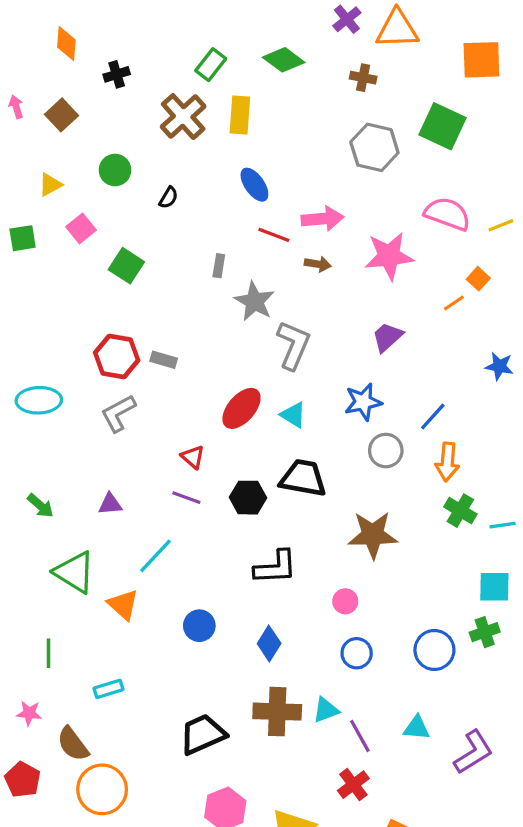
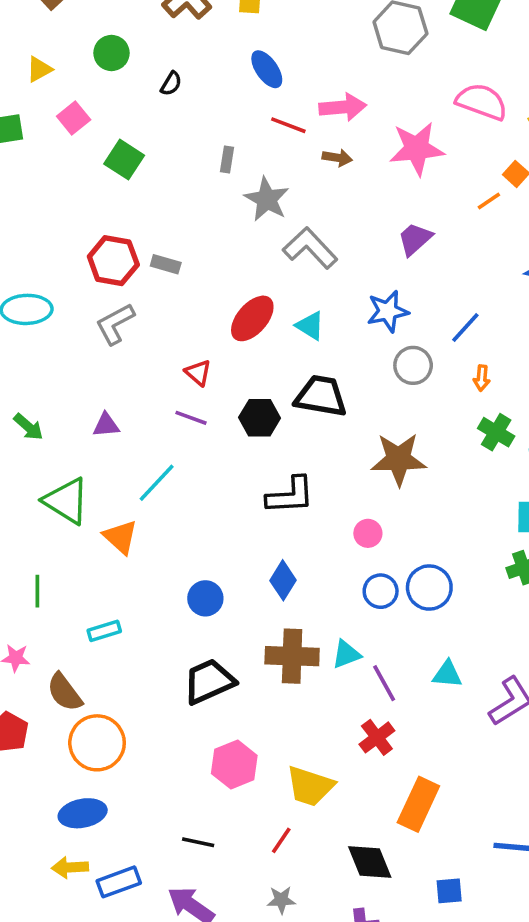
gray L-shape: (293, 345) -> (310, 248), turned -66
orange arrow: (447, 462) -> (482, 378), size x0.6
blue circle: (199, 626) -> (205, 598), moved
blue circle: (434, 650) -> (429, 588), moved

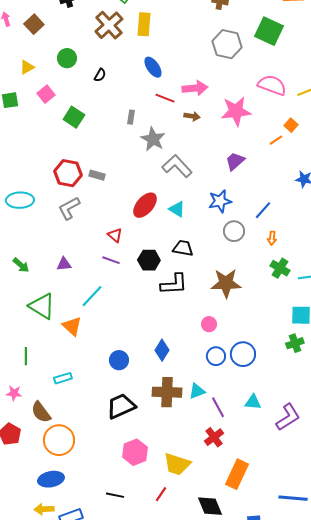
black trapezoid: (321, 396) -> (183, 248), size x0.7
black L-shape: (290, 495) -> (174, 284), moved

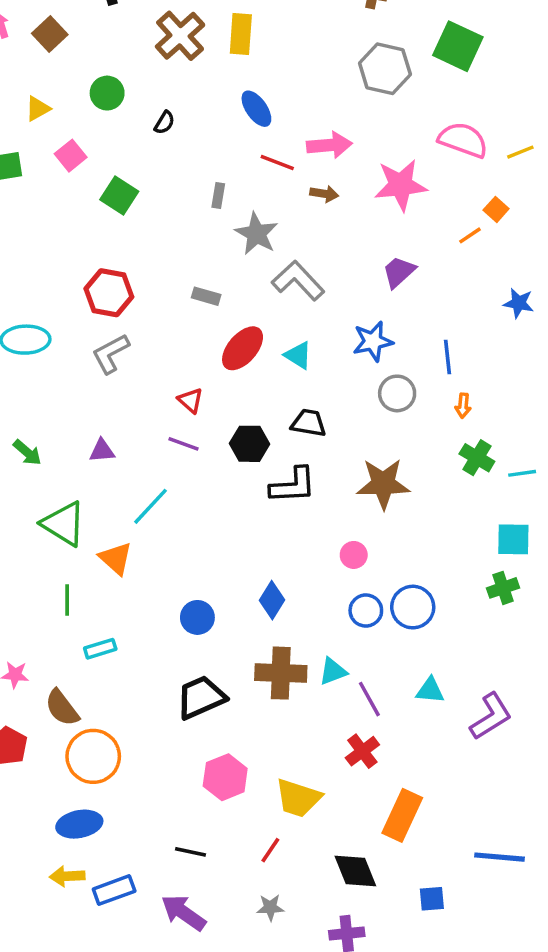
gray rectangle: (97, 175) -> (206, 296), moved
blue line: (263, 210) -> (447, 357), turned -48
green line: (26, 356) -> (67, 600), moved

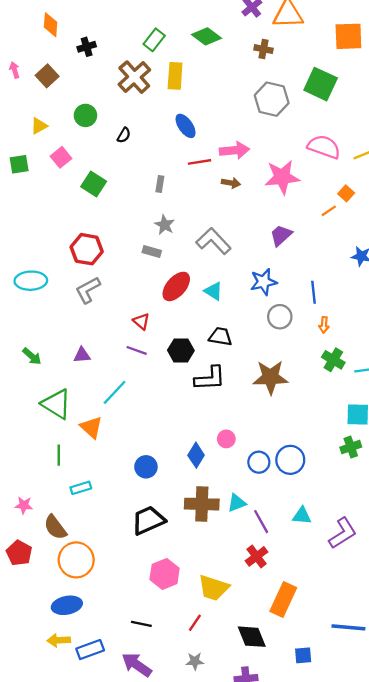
red line: (277, 162) -> (199, 162), turned -30
gray star: (256, 234) -> (165, 225), moved, size x0.7
pink circle: (354, 555) -> (226, 439), moved

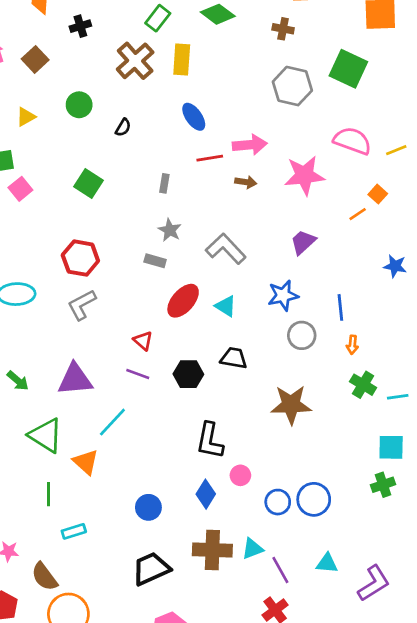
pink square: (61, 157) -> (20, 189), moved
purple triangle: (82, 355) -> (75, 379), size x1.8
black L-shape: (210, 378) -> (210, 441), moved, turned 104

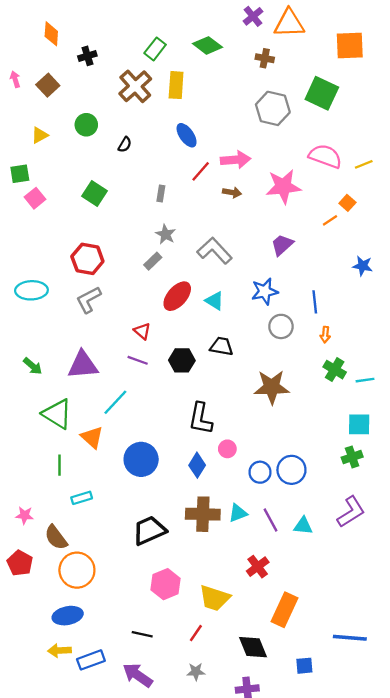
red line: (210, 158) -> (201, 171), turned -40
gray rectangle: (155, 261) -> (153, 261), turned -60
blue circle: (148, 507) -> (141, 459), moved, size x1.5
purple line: (280, 570) -> (270, 520), moved
purple L-shape: (374, 583) -> (351, 512), moved

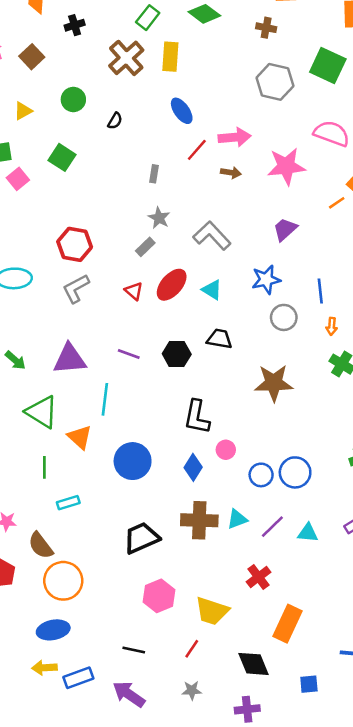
green square: (94, 194) -> (62, 157), moved
red triangle: (142, 331) -> (134, 291), moved
cyan line: (115, 402) -> (105, 399), turned -36
purple line: (270, 520) -> (272, 527), turned 75

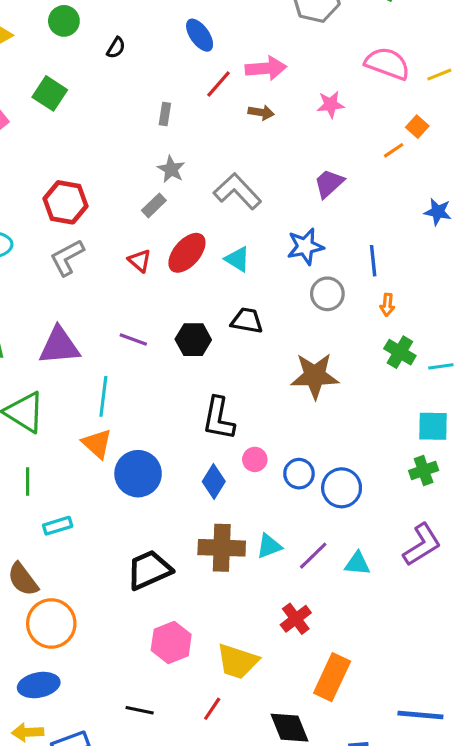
pink star: (286, 166) -> (331, 105), size x0.6
orange triangle: (80, 437) -> (97, 444), moved
blue circle: (261, 475) -> (299, 474), moved

